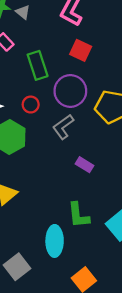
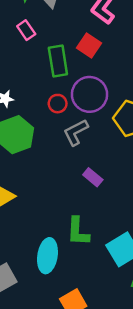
red square: (81, 50) -> (89, 46), moved
red circle: (31, 105) -> (58, 104), moved

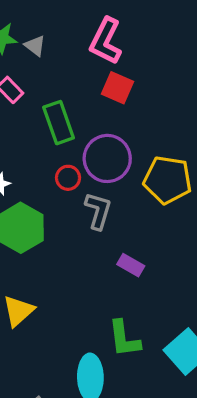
red square: (89, 46) -> (118, 88), moved
gray L-shape: (76, 132) -> (98, 211), turned 144

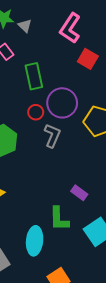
red square: (118, 88) -> (88, 59), moved
purple rectangle: (131, 265) -> (79, 193), moved

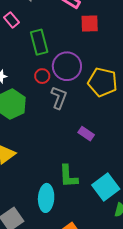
red square: (88, 59) -> (90, 24), turned -30
purple rectangle: (79, 193) -> (86, 134), moved

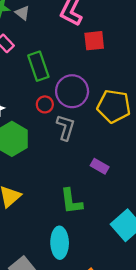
green L-shape: (68, 176) -> (71, 201), moved

